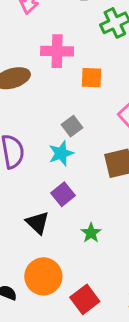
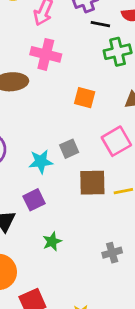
pink cross: (57, 51) -> (46, 54), moved
gray square: (72, 126) -> (69, 149), moved

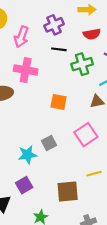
black line: (100, 24) -> (59, 49), moved
brown square: (92, 183) -> (68, 192), moved

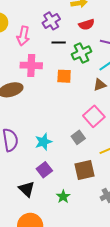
orange square: (59, 102) -> (64, 76), moved
gray square: (49, 143) -> (78, 137), moved

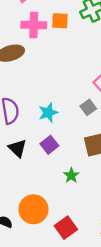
orange square: (64, 76) -> (60, 21), moved
black triangle: (27, 189) -> (17, 148), moved

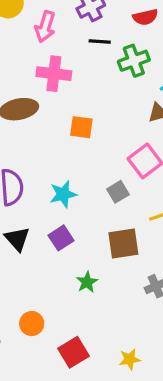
orange square: (60, 21) -> (81, 127), moved
orange circle: (33, 209) -> (32, 324), size x0.6

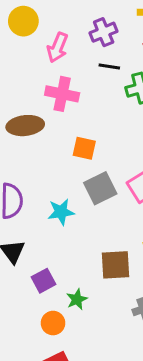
gray square: (118, 192) -> (100, 188), moved, size x1.5
purple square: (61, 238) -> (43, 281), moved
orange circle: (32, 324) -> (53, 323), moved

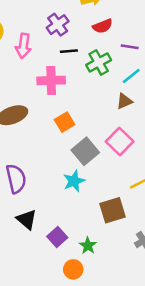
pink cross: (62, 94) -> (51, 80), moved
orange square: (84, 148) -> (65, 122), turned -30
cyan star: (61, 212) -> (74, 181), moved

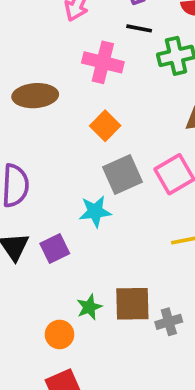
orange square: (65, 122) -> (105, 126), turned -30
brown square: (112, 210) -> (132, 304), moved
purple square: (57, 237) -> (55, 249), moved

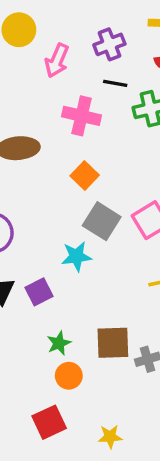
gray square: (123, 174) -> (102, 221), turned -33
green star: (89, 307) -> (59, 343), moved
orange circle: (60, 334) -> (69, 376), moved

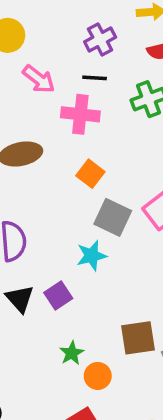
pink arrow: (57, 61) -> (39, 79), moved, turned -68
black line: (115, 83) -> (95, 78), moved
green star: (59, 343) -> (72, 353), moved

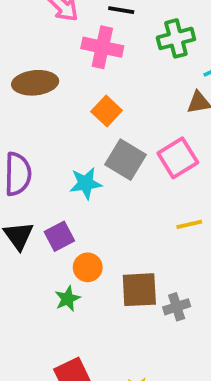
cyan star: (92, 256) -> (86, 183), moved
orange circle: (98, 376) -> (88, 267), moved

